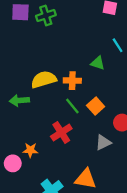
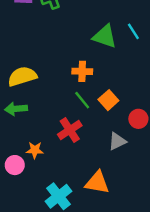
green triangle: (98, 63) -> (105, 36), moved, size x1.5
yellow semicircle: (44, 80) -> (22, 76), moved
green arrow: (19, 100) -> (16, 109), moved

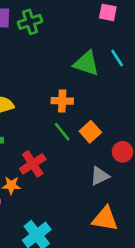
red cross: (70, 130) -> (33, 164), moved
orange triangle: (97, 183) -> (105, 219), moved

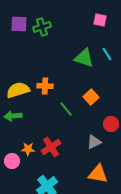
orange cross: (62, 101) -> (45, 86), moved
orange square: (90, 132) -> (91, 97), moved
red cross: (33, 164) -> (51, 147), moved

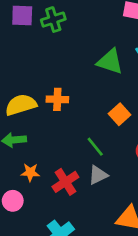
green line: (66, 109) -> (95, 147), moved
gray triangle: (94, 142) -> (98, 175), moved
orange star: (28, 149) -> (30, 172), moved

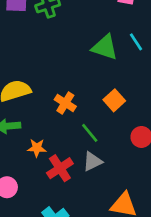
orange cross: (57, 99) -> (65, 103), moved, turned 30
orange star: (30, 172) -> (37, 148), moved

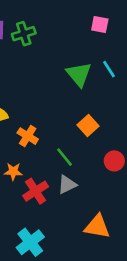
green triangle: (105, 47) -> (79, 74), turned 32
orange cross: (65, 103) -> (28, 136), moved

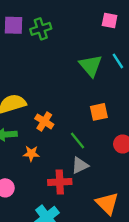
orange square: (88, 126) -> (99, 112), turned 30
red cross: (36, 191) -> (60, 182), moved, turned 30
orange triangle: (97, 227) -> (107, 203), turned 35

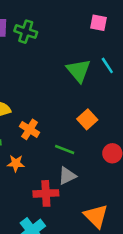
green cross: (41, 29) -> (26, 32), turned 36
orange square: (99, 112) -> (87, 119), turned -30
green line: (78, 140) -> (65, 150), turned -30

